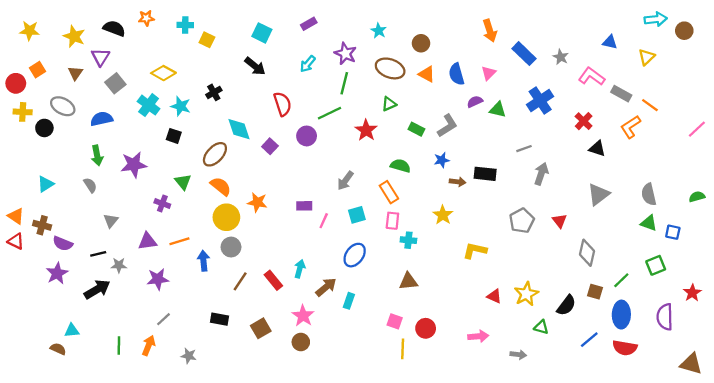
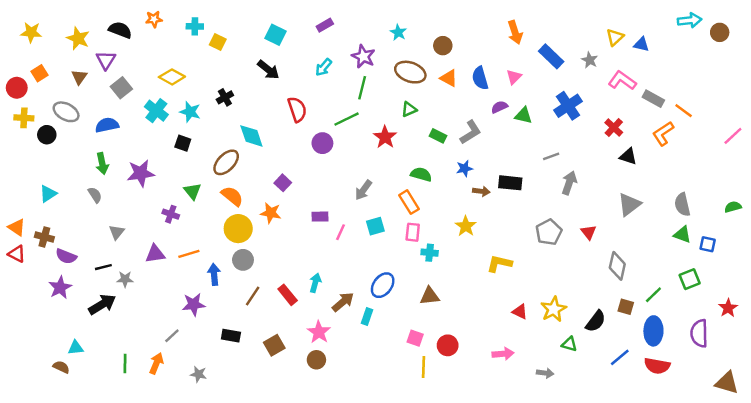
yellow triangle: (647, 57) -> (615, 37), moved
purple square: (270, 146) -> (283, 183), moved
blue ellipse: (355, 255) -> (383, 285), moved
purple star: (158, 279) -> (194, 304), moved

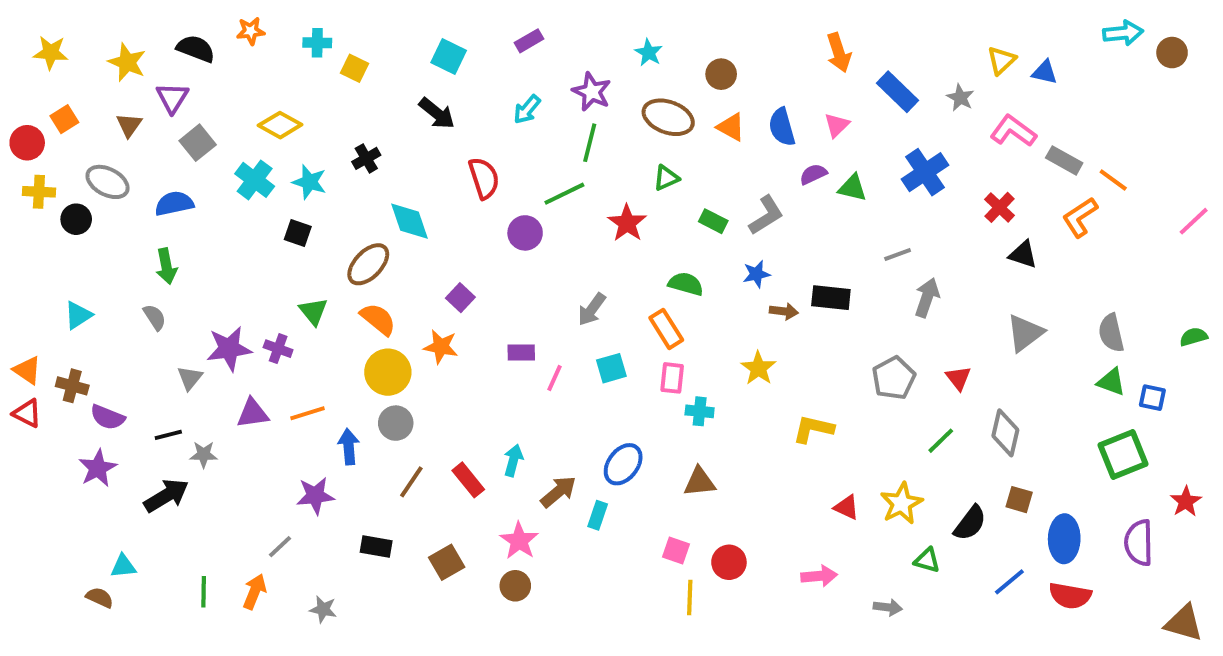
purple star: (141, 173) -> (229, 349), moved
green square: (690, 279) -> (1123, 454), size x1.4
green line: (653, 295) -> (941, 441), moved

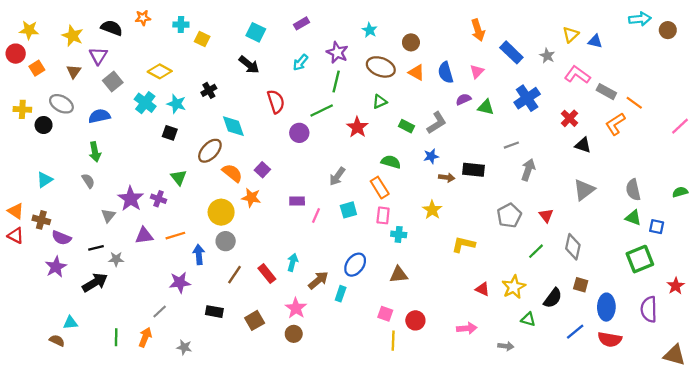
red circle: (27, 143) -> (16, 54), moved
orange semicircle: (378, 319) -> (232, 173), moved
purple star: (229, 349) -> (131, 199), turned -30

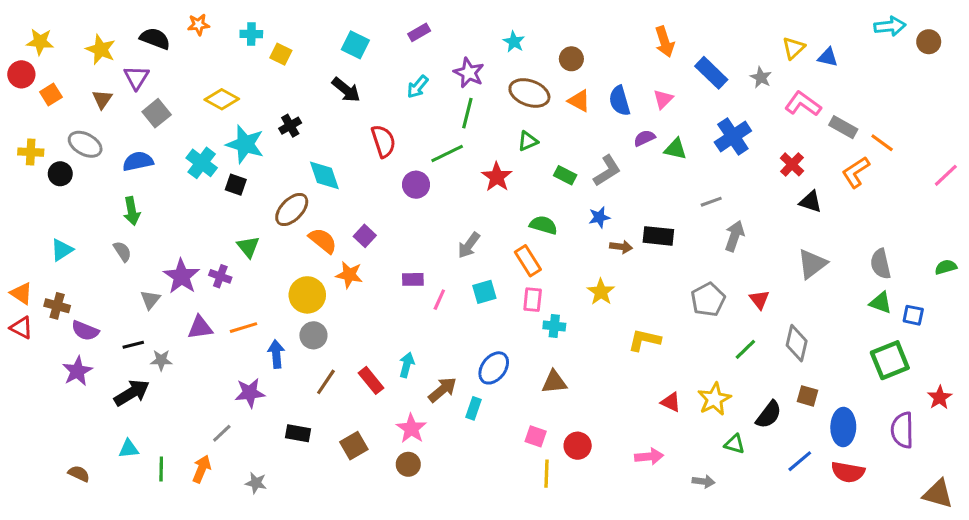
cyan cross: (145, 103) -> (202, 163), moved
cyan star: (176, 104) -> (245, 144), size x1.4
cyan triangle: (70, 323) -> (129, 449), moved

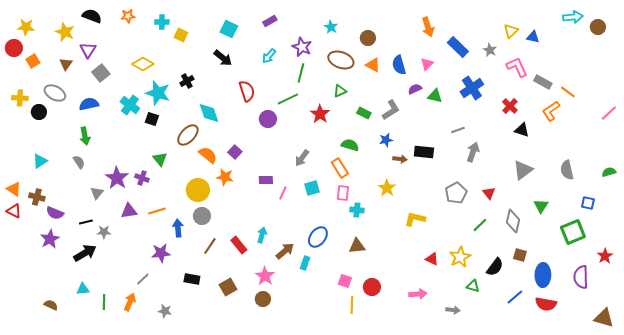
black semicircle: (155, 39) -> (92, 16), moved
pink L-shape: (803, 104) -> (517, 67), turned 30
green triangle: (881, 303) -> (541, 206), moved, turned 42

